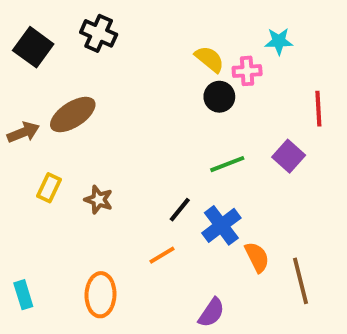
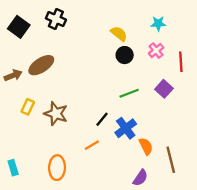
pink cross: (247, 71) -> (156, 51), moved, turned -35
brown star: (99, 200) -> (56, 114), size x1.5
purple semicircle: (211, 313) -> (140, 178), moved

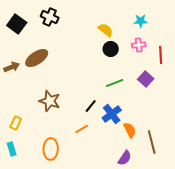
pink cross: (156, 51) -> (139, 45), turned 32
yellow rectangle: (28, 107) -> (16, 123), moved

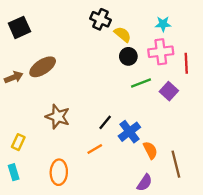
black cross: (50, 17) -> (101, 19), moved
black square: (17, 24) -> (19, 27), turned 30
pink cross: (139, 45) -> (161, 52), size x1.5
green line: (115, 83) -> (141, 83), moved

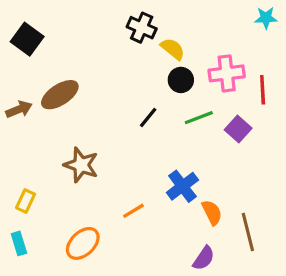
cyan star: (163, 24) -> (266, 18), moved
black square: (19, 27) -> (27, 39), turned -30
black line: (105, 122) -> (148, 118), moved
orange ellipse: (59, 172) -> (83, 243), turned 45

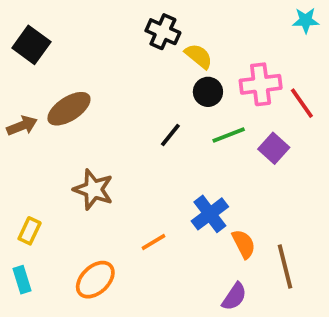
red line: (263, 90) -> (302, 103), turned -32

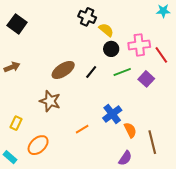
brown ellipse: (69, 109) -> (63, 70), moved
cyan rectangle: (22, 280) -> (10, 157), moved, turned -32
orange ellipse: (95, 280) -> (38, 145), moved

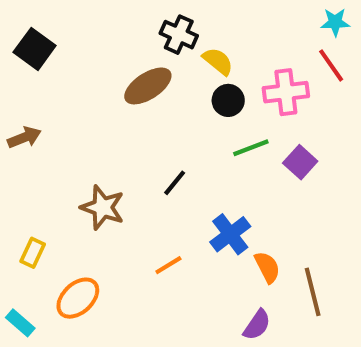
red line: (161, 55) -> (331, 65), moved
brown ellipse: (63, 70) -> (148, 86), moved
black line: (91, 72) -> (175, 183), moved

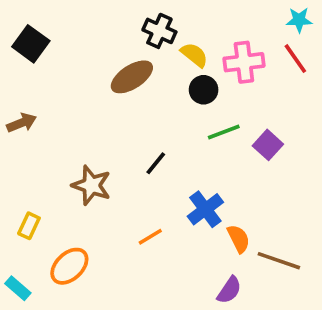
pink cross: (286, 92) -> (244, 62), moved
brown line: (313, 292) -> (279, 261), turned -57

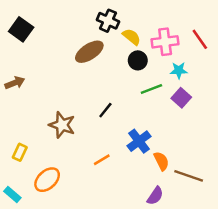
cyan star: (299, 20) -> (179, 70), moved

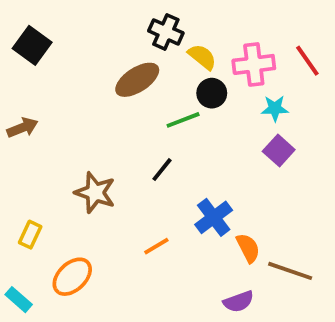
green line: (151, 89) -> (183, 120), moved
purple semicircle: (155, 196) -> (239, 302), turned 36

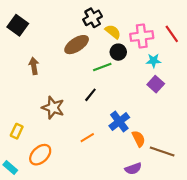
black cross: (166, 32) -> (93, 18), turned 36
brown arrow: (22, 128) -> (34, 66), moved, turned -77

